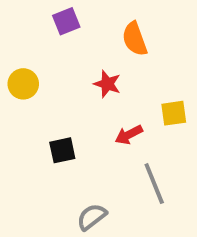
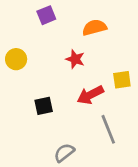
orange semicircle: (135, 39) -> (94, 28), turned 95
red arrow: (129, 135) -> (90, 95), size x1.4

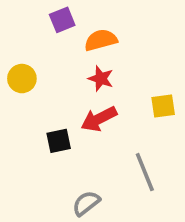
orange semicircle: (94, 28) -> (101, 40), moved
red arrow: (90, 95) -> (99, 119), moved

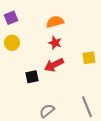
purple square: (62, 20) -> (11, 18), moved
gray line: (145, 172) -> (87, 107), moved

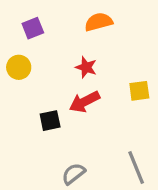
purple square: (11, 18) -> (33, 28), moved
orange semicircle: (55, 22) -> (99, 22), moved

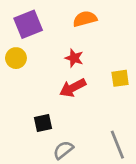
purple square: (33, 28) -> (28, 24), size x1.5
black square: (50, 121) -> (43, 123), moved

